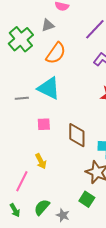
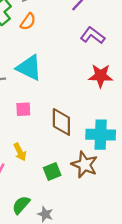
orange semicircle: (56, 53) -> (28, 22), moved, size x0.7
green square: (87, 199) -> (52, 172), moved, turned 35

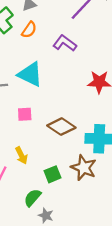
purple L-shape: (93, 35) -> (65, 43), moved
brown diamond: (61, 122) -> (61, 127), turned -56
green semicircle: (21, 205) -> (32, 198), moved

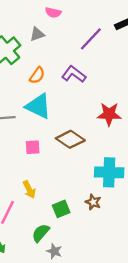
orange semicircle: (29, 30) -> (37, 75), moved
brown diamond: (61, 127) -> (70, 139), moved
brown star: (84, 168) -> (93, 202), size x0.6

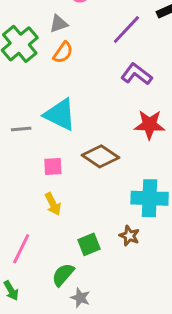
purple L-shape: (74, 74) -> (137, 74), moved
orange semicircle: (37, 75) -> (63, 53), moved
yellow arrow: (29, 190) -> (53, 204), moved

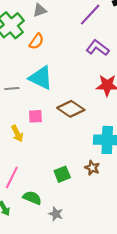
orange semicircle: (63, 53) -> (36, 41), moved
yellow arrow: (53, 204) -> (17, 133), moved
green semicircle: (63, 275) -> (32, 198), moved, turned 72

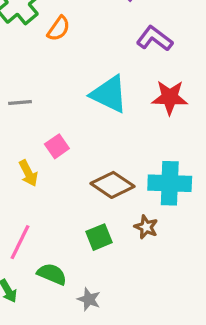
cyan triangle: (41, 78) -> (109, 94), moved
brown diamond: (71, 109) -> (112, 185), moved
pink square: (35, 116) -> (57, 146), turned -32

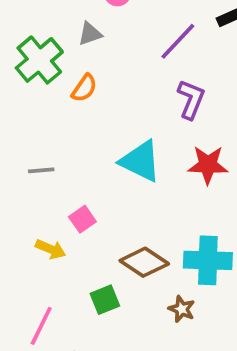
purple L-shape: (155, 39) -> (191, 99), turned 75
yellow arrow: (28, 173) -> (51, 249), turned -40
green square: (99, 237) -> (105, 300), moved

